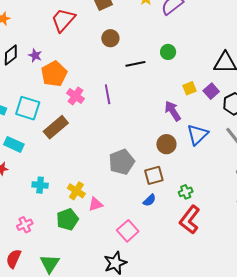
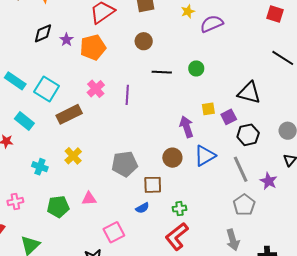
orange pentagon: (54, 74) -> (93, 47), moved
yellow cross: (76, 191) -> (73, 156), moved

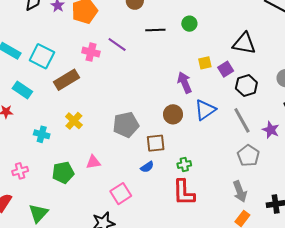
pink cross: (96, 89) -> (91, 52), turned -30
purple line: (127, 95) -> (117, 44), moved, turned -54
red L-shape: (177, 236) -> (184, 193), turned -48

